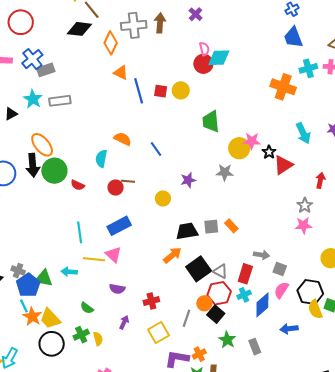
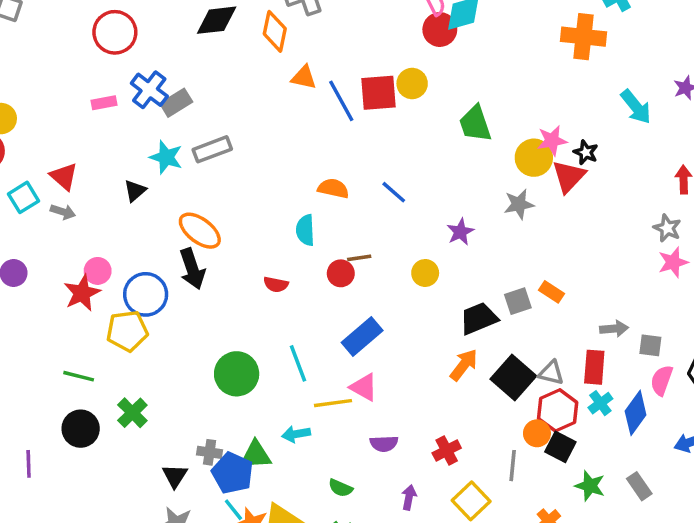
red square: (161, 91) -> (379, 93), size x1.6
red triangle: (283, 165) -> (569, 176), moved
green circle: (54, 171) -> (237, 374), moved

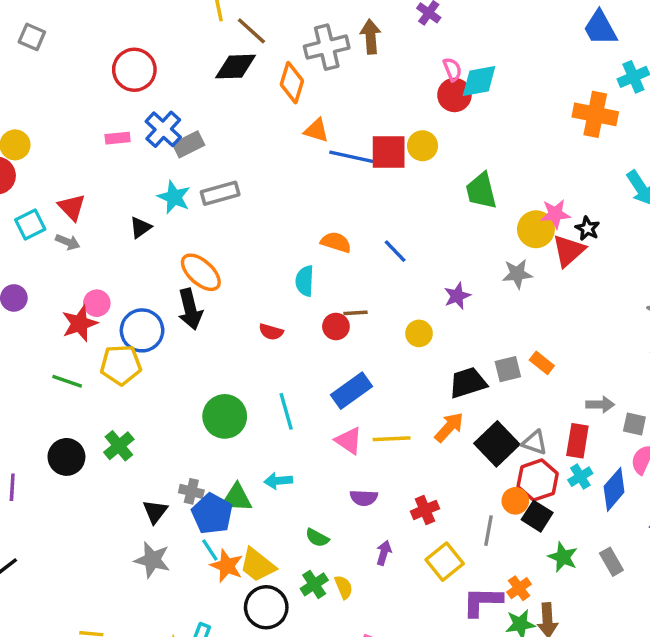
blue line: (341, 101) -> (351, 157), turned -54
green line: (79, 376) -> (67, 381), moved
yellow line: (333, 403) -> (392, 439), moved

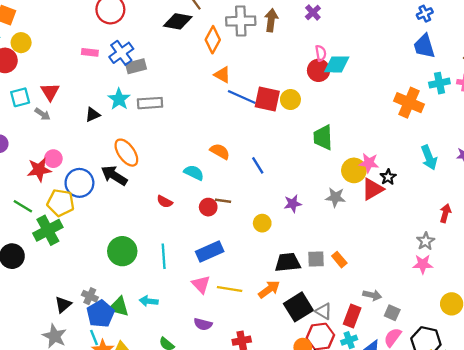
cyan semicircle: (305, 281) -> (194, 173), turned 102
black arrow: (190, 309) -> (114, 176), turned 124
green cross: (119, 446) -> (48, 230), moved, size x1.4

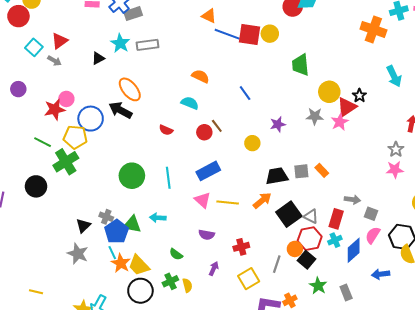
red triangle: (50, 92) -> (60, 41), turned 30
cyan square: (20, 97) -> (34, 47), turned -30
orange semicircle: (220, 151) -> (200, 76), moved
pink star: (369, 163) -> (340, 122), moved, turned -30
brown line: (223, 201) -> (217, 126), turned 48

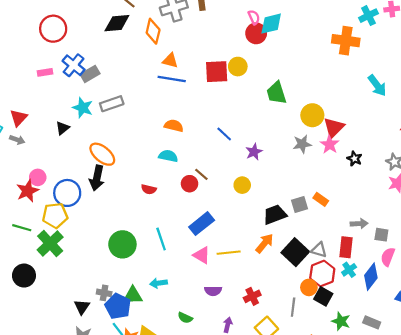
blue line: (227, 34) -> (172, 79), moved
black star: (359, 96) -> (354, 159), moved
black arrow: (120, 110) -> (97, 178), turned -95
purple star: (278, 124) -> (254, 152), moved
gray rectangle: (346, 292) -> (372, 322), turned -35

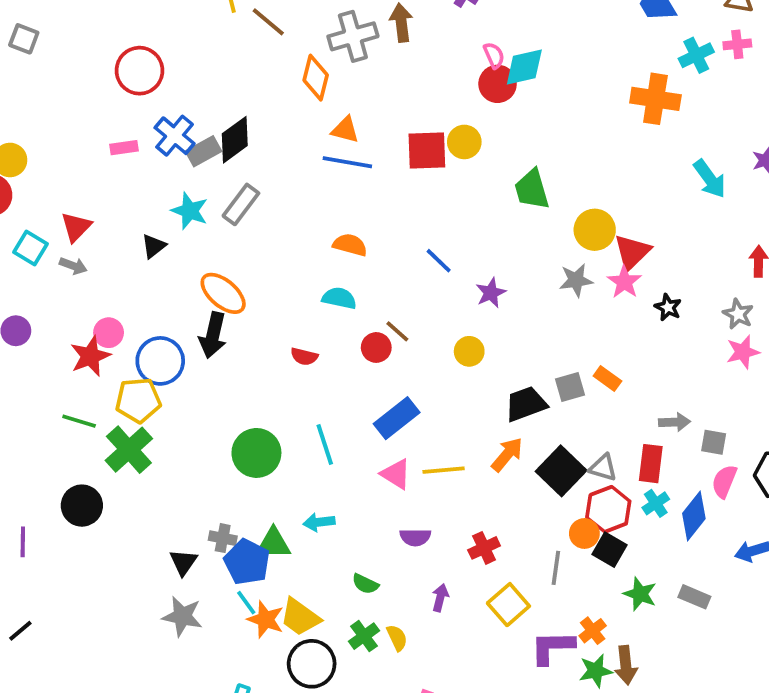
black diamond: (117, 23) -> (235, 140), moved, turned -32
gray rectangle: (112, 104) -> (241, 204), turned -35

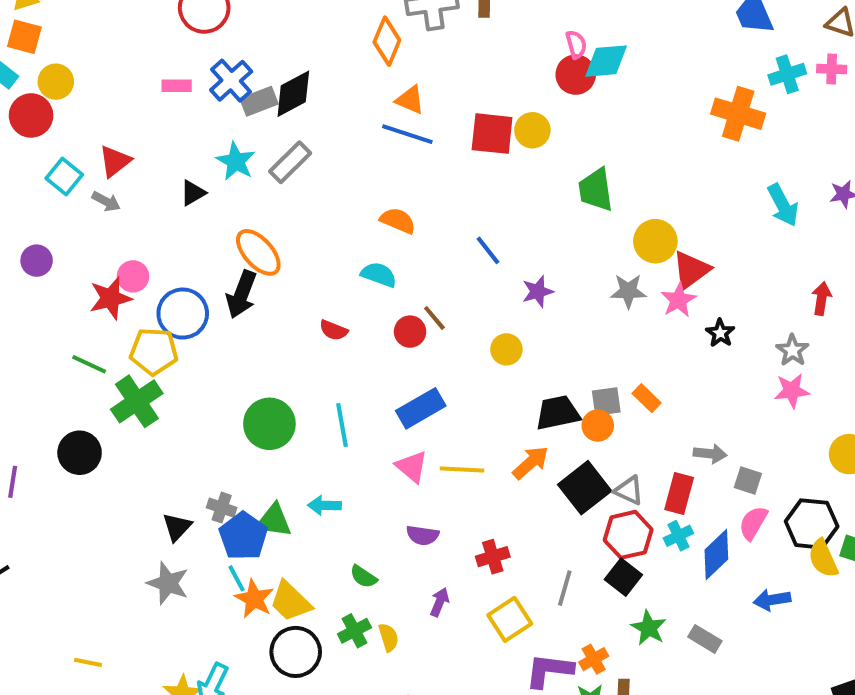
orange circle: (584, 533) -> (598, 426), moved

